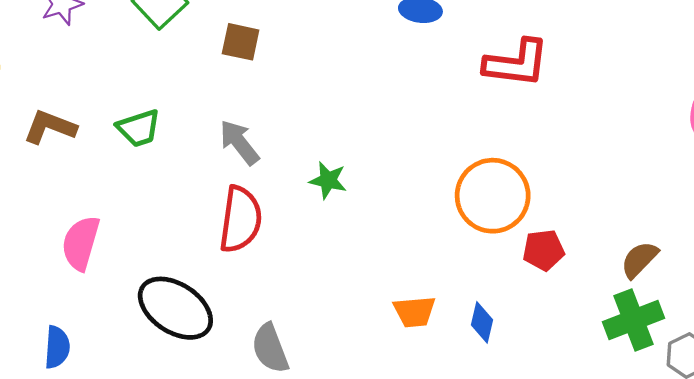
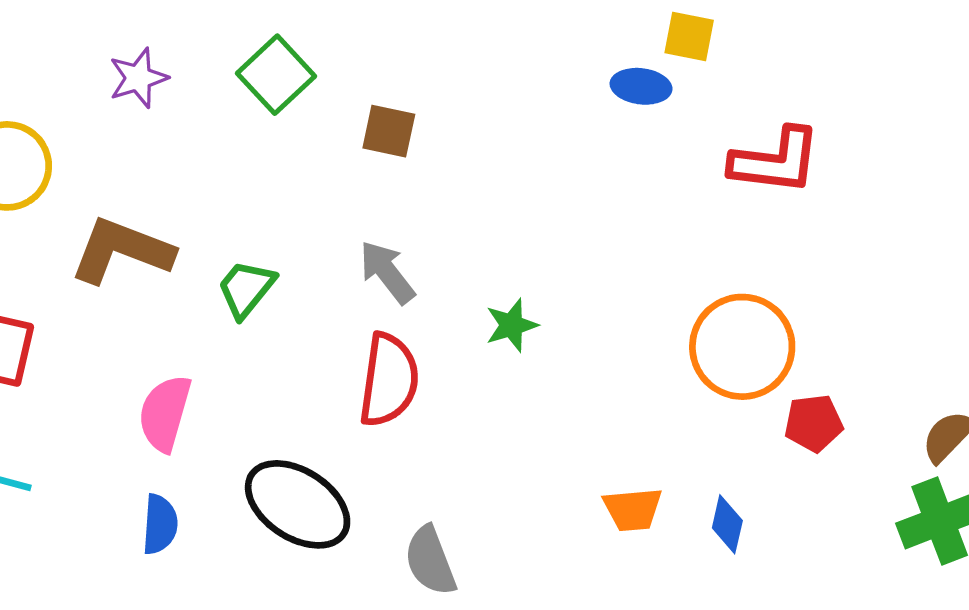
brown L-shape: (50, 127) -> (122, 251), size x1.4
green trapezoid: (139, 128) -> (246, 289), moved, turned 147
green star: (328, 180) -> (512, 325), turned -30
blue semicircle: (57, 347) -> (160, 524), moved

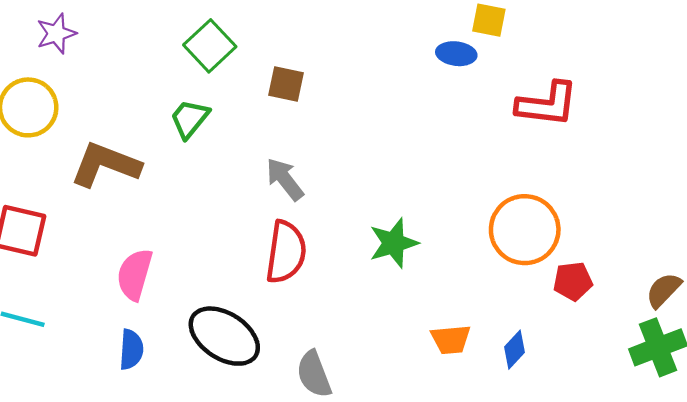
purple star: (138, 78) -> (56, 34), moved
green trapezoid: (246, 289) -> (190, 119), moved
green star: (512, 325) -> (394, 243), moved, size x1.4
blue diamond: (727, 524) -> (515, 350), turned 30

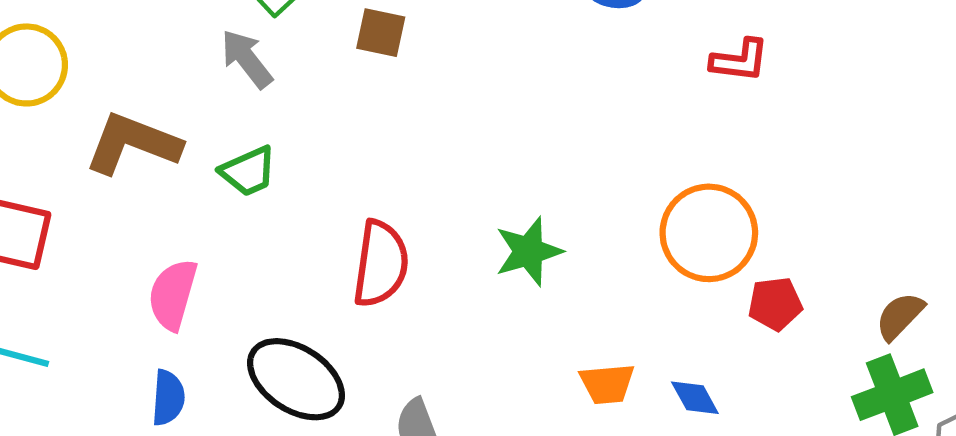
red L-shape: (547, 104) -> (740, 60), size x0.7
green trapezoid: (190, 119) -> (248, 171), moved, turned -153
gray arrow: (285, 179) -> (247, 59), moved
blue diamond: (515, 350) -> (695, 398), turned -72

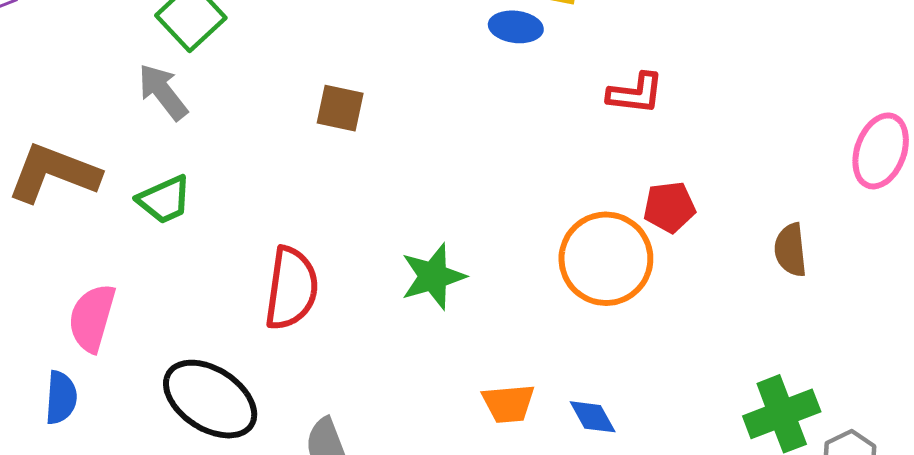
brown square: (381, 33) -> (340, 108), moved
red pentagon: (775, 304) -> (669, 207), moved
brown semicircle: (900, 316) -> (791, 250), moved, turned -50
blue semicircle: (168, 398) -> (61, 398), moved

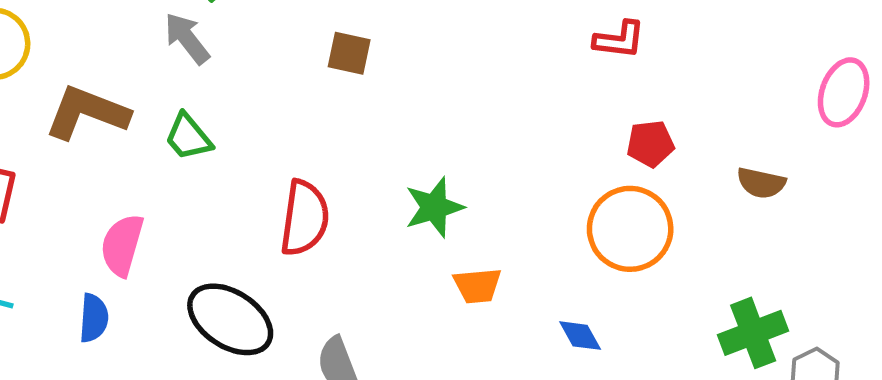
green trapezoid: (164, 200) -> (188, 137), turned 74
brown semicircle: (791, 250) -> (761, 183), turned -72
orange circle: (606, 259) -> (630, 229), moved
orange trapezoid: (508, 404) -> (477, 286), moved

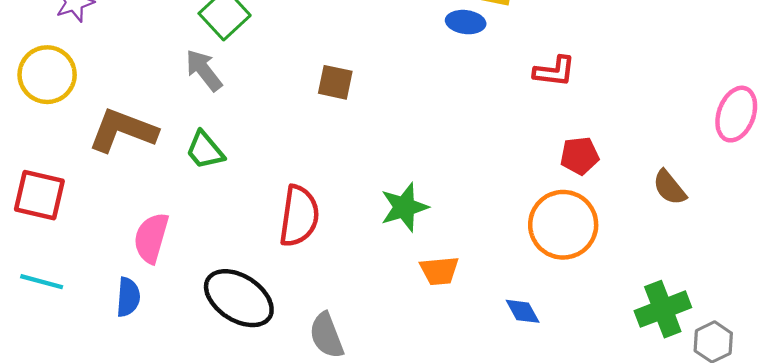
brown semicircle: (761, 183) -> (669, 187), turned 39

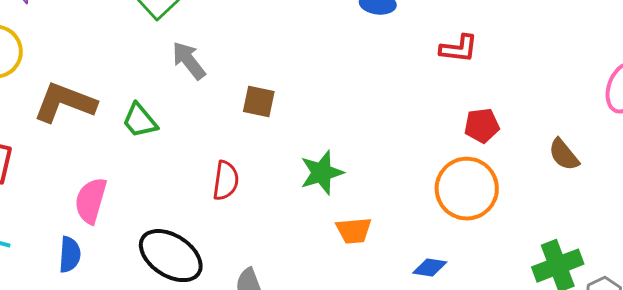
gray arrow: (204, 70) -> (189, 61), moved
brown square: (335, 82) -> (259, 102), moved
red semicircle: (299, 216) -> (226, 181), size x0.7
blue diamond: (523, 311) -> (430, 268), turned -52

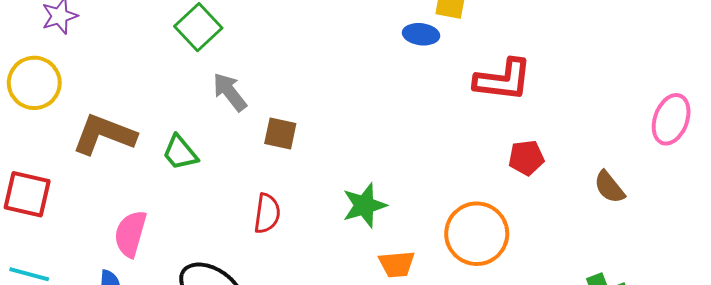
red L-shape: (459, 49) -> (503, 80), size x1.5
brown square: (259, 102) -> (280, 133), moved
orange circle: (467, 189) -> (477, 234), moved

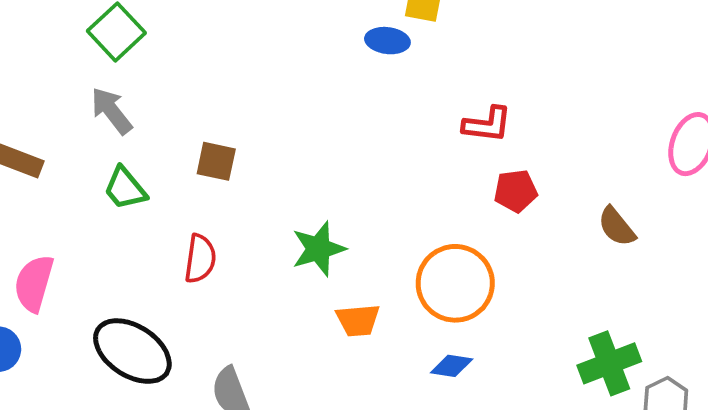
red L-shape: (503, 80) -> (487, 124), moved, size x0.7
gray arrow: (230, 92) -> (111, 111), moved
green trapezoid: (180, 153) -> (125, 188), moved

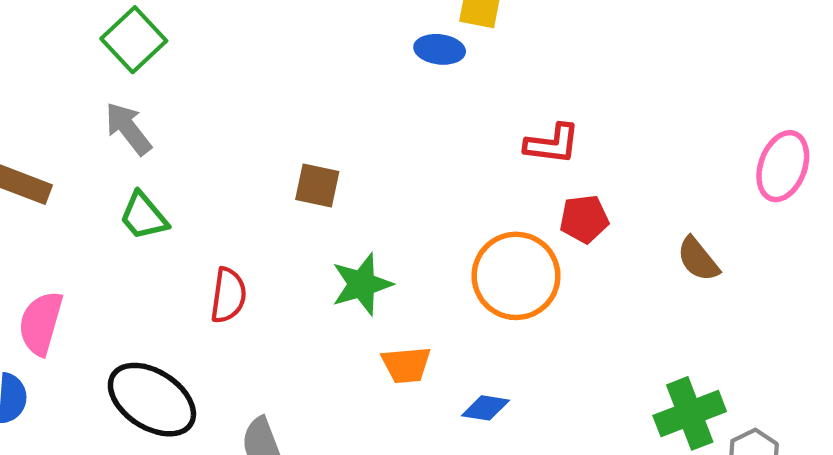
brown square: (216, 161) -> (317, 186), moved
orange circle: (455, 283) -> (516, 276), moved
blue diamond: (452, 366) -> (485, 408), moved

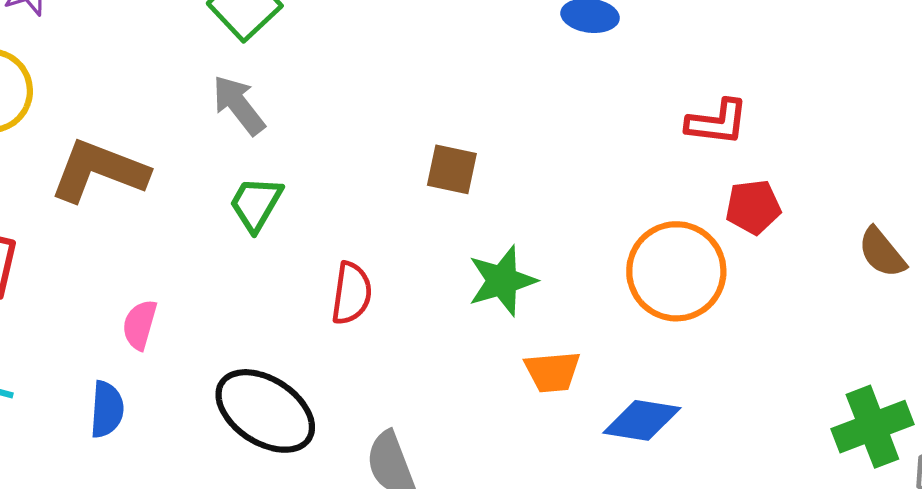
green trapezoid: (144, 216) -> (256, 204), turned 70
pink semicircle: (41, 323) -> (140, 325), size x0.7
blue diamond: (485, 408) -> (642, 420), size x1.4

